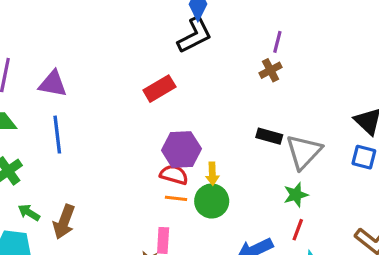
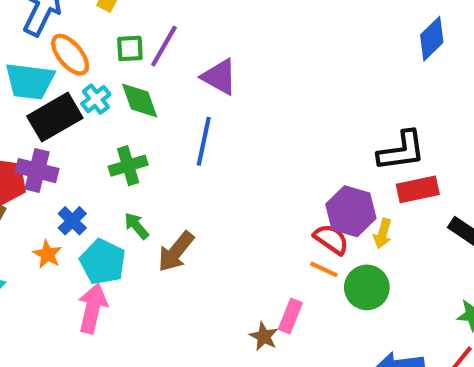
black L-shape: (195, 35) -> (401, 151), moved
red rectangle: (159, 89) -> (418, 189), moved
yellow arrow: (212, 174) -> (383, 234), moved

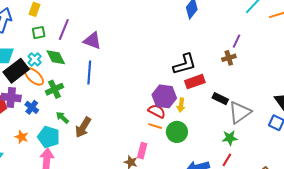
green square: (130, 48) -> (39, 33), moved
orange ellipse: (70, 55) -> (34, 76), moved
blue cross: (72, 221) -> (32, 107), moved

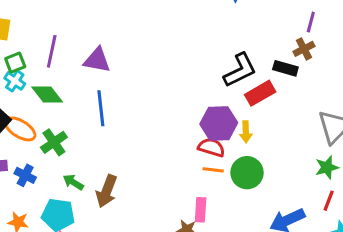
cyan cross: (35, 59) -> (15, 81), moved
black rectangle: (220, 99) -> (285, 68), moved

